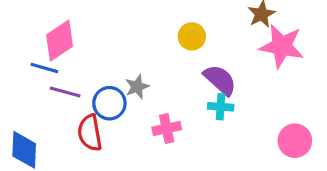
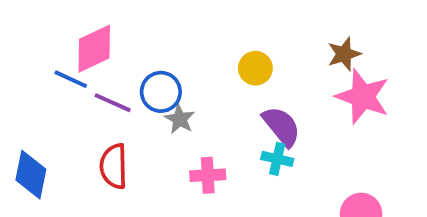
gray star: (137, 87) -> (180, 119), turned -30
purple line: (65, 92) -> (113, 103), moved
blue circle: (109, 103) -> (161, 92), moved

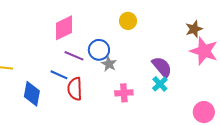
yellow circle: (255, 68) -> (128, 21), moved
blue line: (71, 79) -> (59, 75), moved
cyan cross: (277, 159) -> (160, 84), turned 35

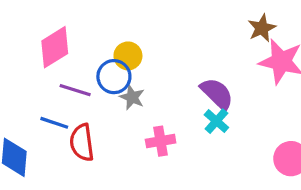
yellow circle: (128, 21) -> (128, 56), moved

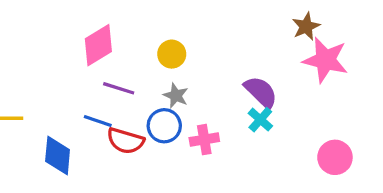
blue circle: (114, 77) -> (164, 126), moved
red semicircle: (82, 143) -> (125, 141), turned -66

